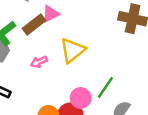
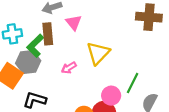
pink triangle: (50, 14) -> (74, 23), turned -35
brown rectangle: (34, 25) -> (48, 34), moved, turned -50

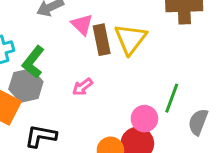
brown rectangle: (48, 34) -> (102, 40), moved
yellow triangle: (98, 53) -> (130, 39), moved

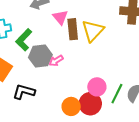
gray hexagon: (26, 85) -> (40, 56), moved
green line: (172, 98) -> (117, 94), moved

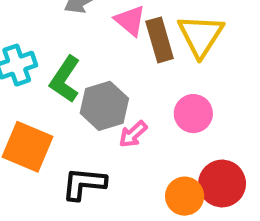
pink arrow: (56, 61) -> (133, 134), moved
pink circle: (97, 87) -> (193, 114), moved

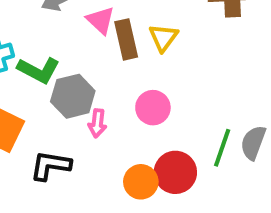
yellow triangle: (201, 36) -> (163, 38), size x0.7
green L-shape: (65, 79) -> (39, 70), turned -99
pink arrow: (133, 134) -> (97, 123), turned -44

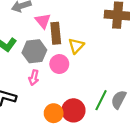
yellow triangle: (163, 38) -> (76, 46), moved
gray hexagon: (73, 96) -> (34, 51), moved
pink circle: (153, 108) -> (59, 64), moved

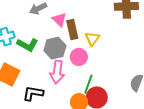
pink arrow: (34, 78) -> (57, 72), size x1.6
green line: (101, 100) -> (88, 84), moved

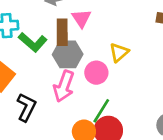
brown rectangle: (72, 29) -> (62, 32), moved
black L-shape: (33, 93) -> (26, 107), turned 95

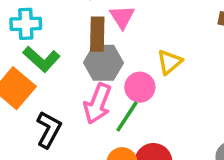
green L-shape: (33, 42) -> (42, 59), moved
green line: (101, 111) -> (127, 117), moved

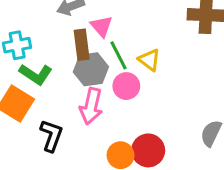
yellow triangle: (170, 62) -> (149, 60), turned -35
green line: (127, 117) -> (118, 55), moved, turned -52

